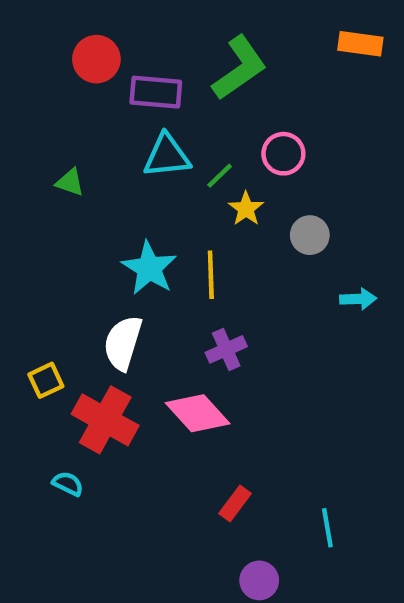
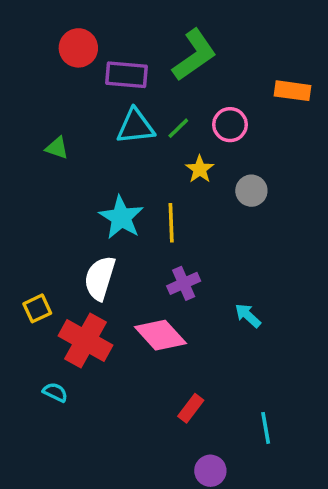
orange rectangle: (360, 44) -> (292, 91), moved
green line: (220, 176) -> (178, 128), moved
cyan arrow: (358, 299) -> (248, 316), moved, turned -136

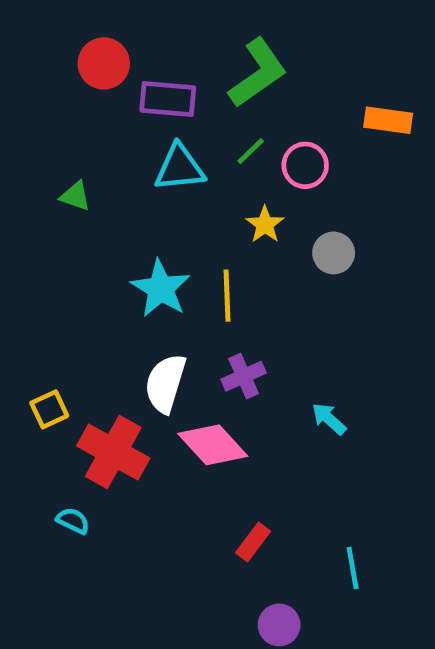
green line: (178, 128) -> (251, 151), moved
white semicircle: (100, 278) -> (165, 383), moved

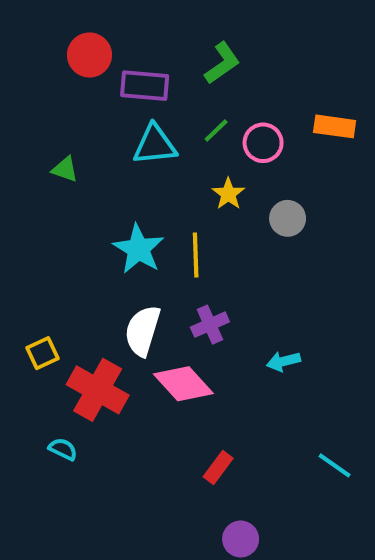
green L-shape: (258, 73) -> (222, 63), size x0.7
orange rectangle: (388, 120) -> (335, 126), moved
cyan arrow: (329, 419) -> (283, 361), turned -56
cyan line: (353, 568) -> (335, 465), moved, turned -45

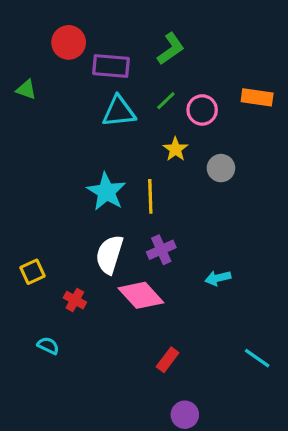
green triangle: (65, 169) -> (26, 90), moved
red cross: (98, 390) -> (75, 300), size x0.5

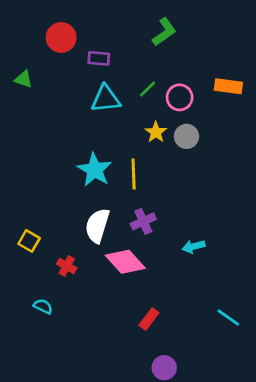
green L-shape: (171, 49) -> (164, 32), moved
purple rectangle: (111, 66) -> (99, 58), size x0.7
gray circle: (221, 168) -> (187, 136), moved
yellow square: (32, 272) -> (29, 241), turned -35

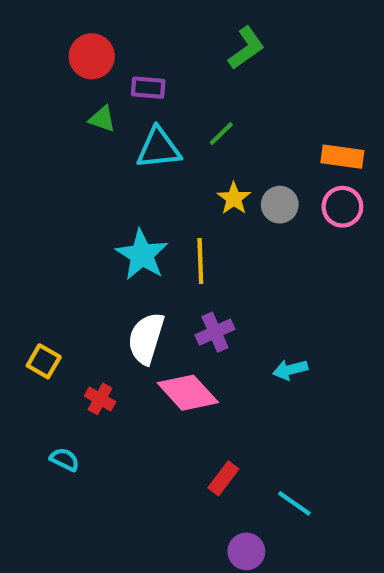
green triangle: (24, 79) -> (102, 119), moved
orange rectangle: (228, 86) -> (342, 157), moved
pink circle: (180, 97) -> (342, 207), moved
cyan line: (228, 318) -> (294, 503), moved

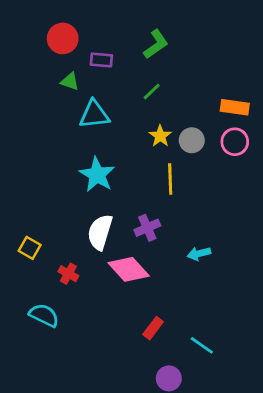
green L-shape: (246, 48) -> (156, 44), moved
cyan triangle: (159, 148) -> (94, 114), moved
yellow line: (200, 261) -> (170, 179), moved
cyan semicircle: (65, 459) -> (44, 315), size x1.5

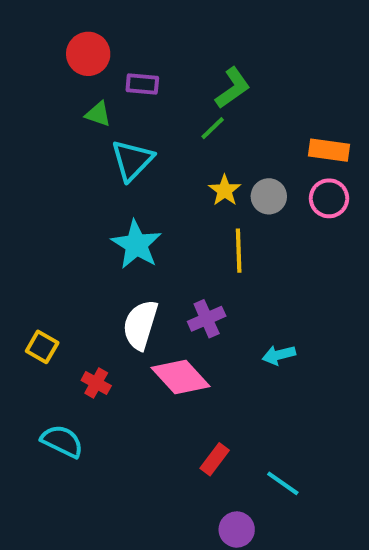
green L-shape: (156, 44) -> (233, 88), moved
cyan triangle: (94, 114) -> (132, 160), turned -40

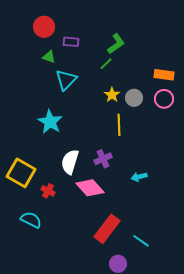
cyan star: (136, 245) -> (50, 122), moved
yellow square: (42, 347) -> (21, 173), size x1.8
red rectangle: (215, 459) -> (107, 229), size x1.8

